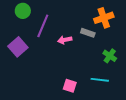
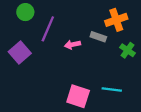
green cross: (110, 56) -> (128, 50), moved
pink square: (70, 86) -> (78, 96), size x1.5

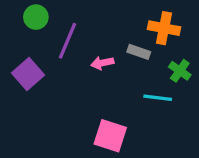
orange cross: (116, 20) -> (164, 28), turned 30
cyan line: (112, 90) -> (158, 98), moved

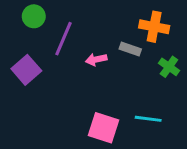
cyan line: (158, 98) -> (148, 119), moved

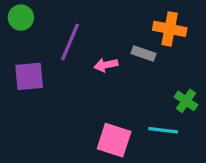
green circle: (34, 16) -> (21, 18), moved
green cross: (169, 67) -> (186, 101), moved
purple square: (26, 70) -> (29, 76), turned 36

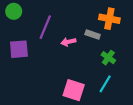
green cross: (186, 101) -> (108, 58), moved
cyan line: (163, 130) -> (105, 84), turned -66

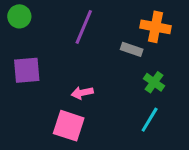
purple line: (45, 27) -> (84, 27), moved
pink arrow: (68, 42) -> (82, 93), moved
pink square: (74, 90) -> (69, 126), moved

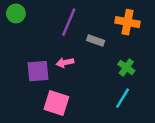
gray rectangle: (132, 49) -> (96, 40), moved
purple square: (27, 70) -> (38, 71), moved
pink arrow: (82, 93) -> (65, 63), moved

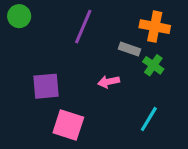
gray rectangle: (96, 40) -> (129, 49), moved
pink arrow: (65, 63) -> (109, 82), moved
green cross: (126, 67) -> (153, 65), moved

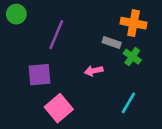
purple line: (83, 27) -> (56, 35), moved
pink square: (68, 125) -> (59, 108), turned 32

